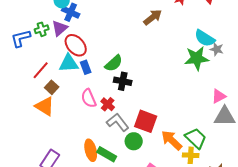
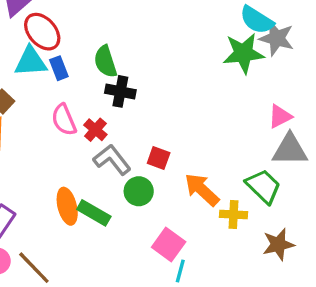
gray star: (217, 49) -> (277, 38), size x1.5
green semicircle: (114, 63) -> (105, 62), turned 114
red square: (146, 121) -> (159, 158), size x0.6
green trapezoid: (196, 138) -> (263, 186), moved

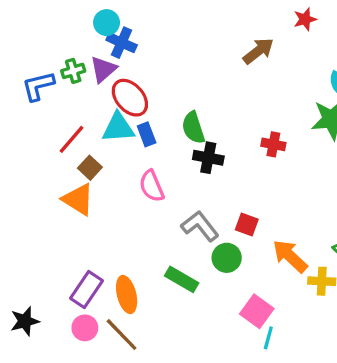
red cross: (95, 130) -> (273, 144), moved, turned -30
orange ellipse: (67, 206) -> (127, 294), moved

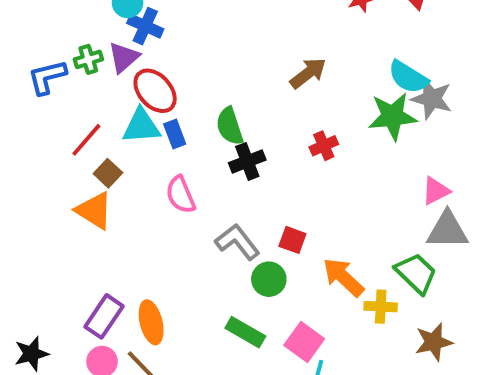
brown arrow: (258, 51) -> (308, 73), moved
red cross: (273, 144) -> (324, 146), turned -35
black cross: (208, 158) -> (247, 161), turned -32
green rectangle: (182, 279) -> (245, 332), moved

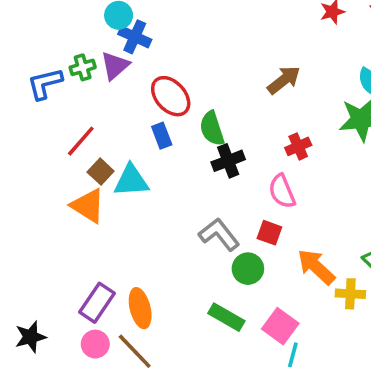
red ellipse: (155, 91) -> (171, 96), moved
cyan triangle: (141, 126) -> (131, 181), moved
pink semicircle: (181, 195) -> (282, 191), moved

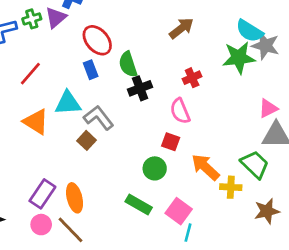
brown square: (101, 172) -> (87, 140), moved
gray L-shape: (219, 234) -> (99, 118), moved

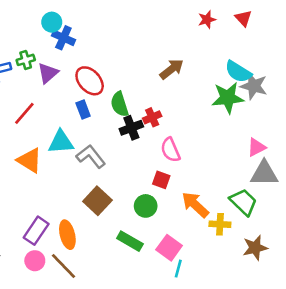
purple triangle: (56, 18) -> (48, 73), moved
red cross: (192, 78) -> (152, 117), moved
brown square: (87, 140) -> (97, 201), moved, size x1.5

